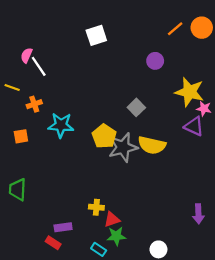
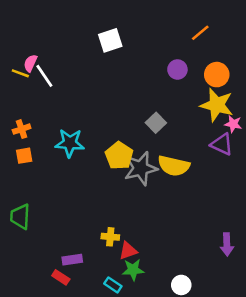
orange circle: (202, 28) -> (217, 75), moved
yellow line: (12, 87) -> (20, 73), moved
orange cross: (34, 104) -> (22, 129), moved

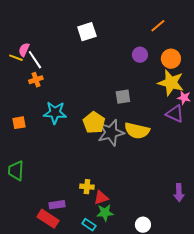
gray square: (156, 123) -> (123, 97), turned 35
orange cross: (22, 129) -> (36, 80), moved
red rectangle: (61, 277) -> (48, 219), size x1.5

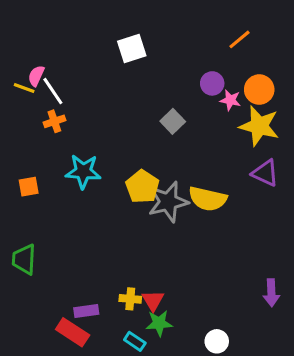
gray square: (123, 97) -> (173, 121), moved, turned -35
pink star: (184, 98) -> (230, 100), moved
yellow cross: (87, 187) -> (130, 299), moved
red triangle: (101, 198) -> (153, 300), turned -42

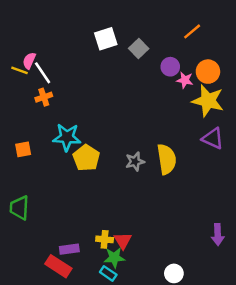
gray square: (173, 121) -> (139, 48), moved
yellow pentagon: (142, 187) -> (86, 158), moved
yellow semicircle: (208, 199) -> (167, 159), turned -112
gray star: (168, 202) -> (135, 162), size x0.6
green star: (159, 323) -> (114, 258), moved

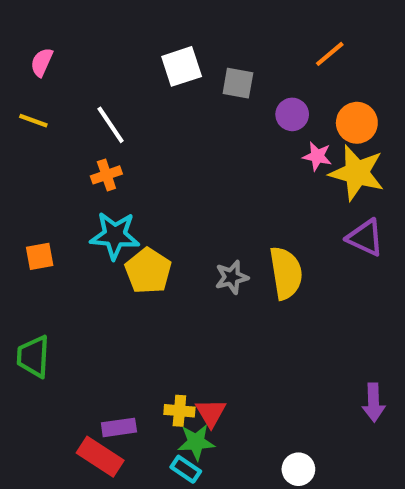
gray square: (139, 48) -> (238, 83), turned -36
pink semicircle: (29, 61) -> (42, 62), moved
white line: (43, 73) -> (111, 125), moved
pink star: (185, 80) -> (317, 156), moved
orange cross: (44, 97) -> (106, 175), moved

